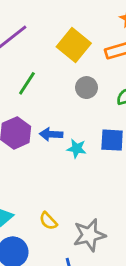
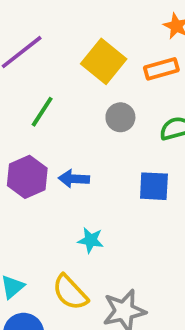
cyan star: (77, 149) -> (91, 240), moved
yellow semicircle: (48, 221) -> (70, 292), size x1.5

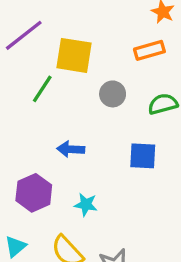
yellow square: (104, 61) -> (74, 55), moved, turned -30
purple hexagon: (27, 177) -> (34, 193), moved

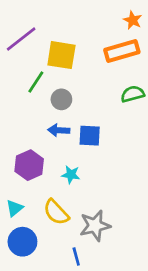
orange rectangle: (149, 50) -> (122, 51), size x1.4
gray circle: (113, 94) -> (61, 99), moved
blue square: (143, 156) -> (90, 136), moved

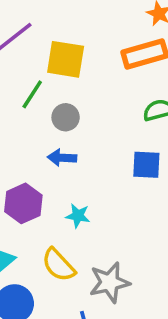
blue square: (90, 136) -> (146, 165), moved

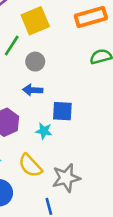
yellow square: (66, 59) -> (35, 21), turned -32
blue square: (146, 165) -> (62, 111), moved

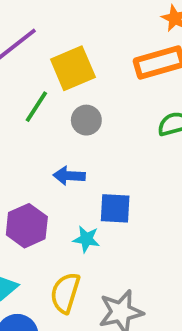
gray circle: (35, 62) -> (86, 120), moved
yellow semicircle: (30, 166) -> (65, 293), turned 60

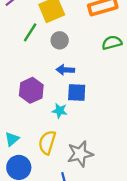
blue arrow: (69, 176) -> (65, 70), moved
purple hexagon: (27, 226) -> (31, 90), moved

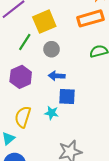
purple hexagon: (31, 90) -> (21, 77), moved
yellow semicircle: (47, 142) -> (23, 117), moved

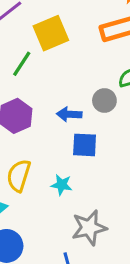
gray circle: (52, 49) -> (104, 101), moved
cyan star: (52, 113) -> (62, 185), moved

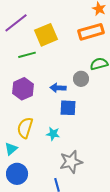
green line: (22, 64) -> (27, 55), turned 42

